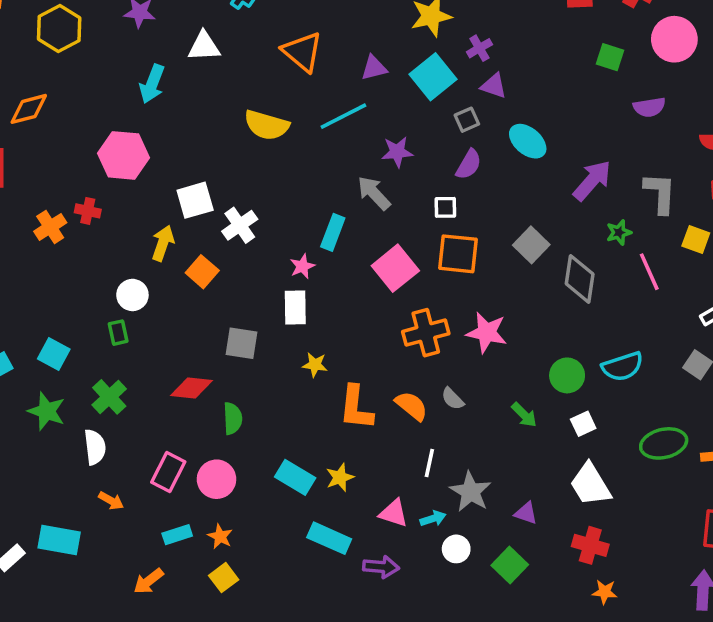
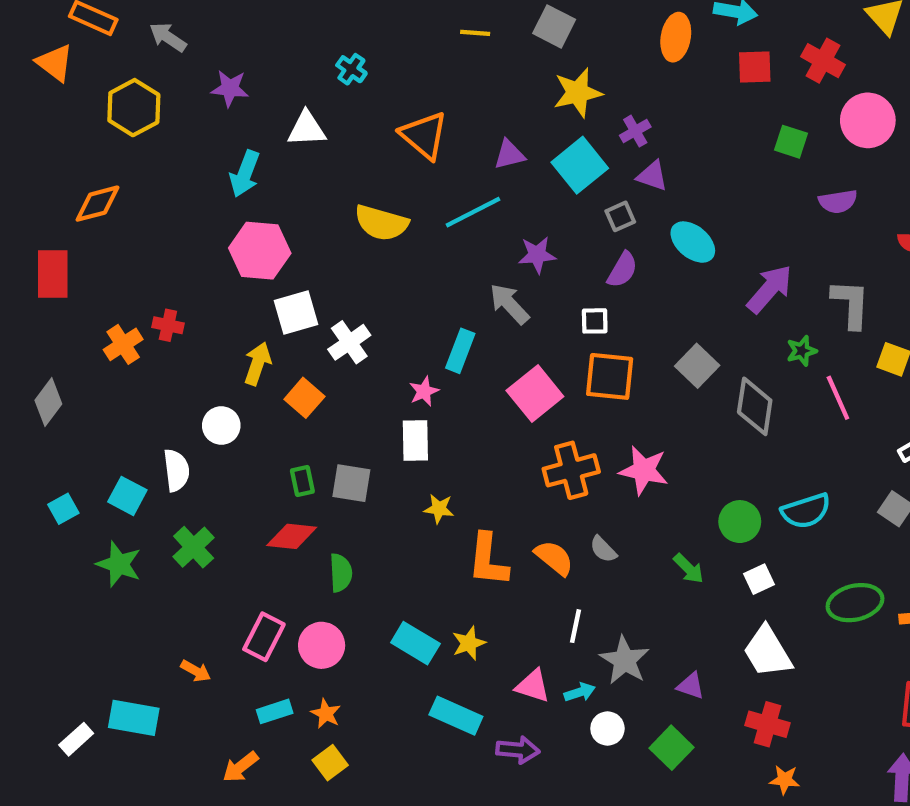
pink hexagon: (124, 155) -> (260, 251), moved
green rectangle: (118, 333) -> (302, 481), moved
white semicircle: (95, 447) -> (176, 470), moved

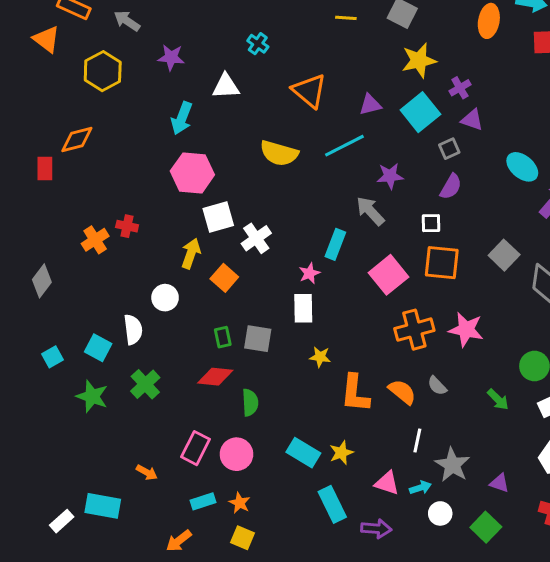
cyan ellipse: (693, 242) -> (522, 167), moved
red rectangle: (53, 274) -> (45, 168), moved, size x0.7
cyan rectangle: (456, 716) -> (332, 504), turned 40
yellow square: (330, 763) -> (243, 538), turned -30

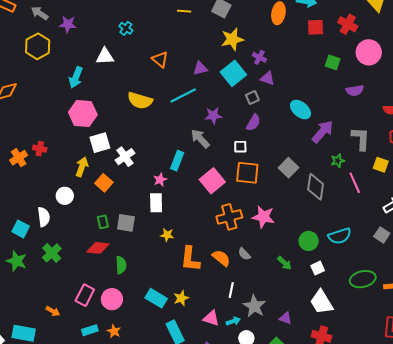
purple star: (171, 57) -> (68, 24), moved
yellow hexagon: (103, 71) -> (38, 46), moved
purple cross: (460, 88) -> (259, 57), turned -32
orange triangle: (309, 91) -> (160, 59), size x0.7

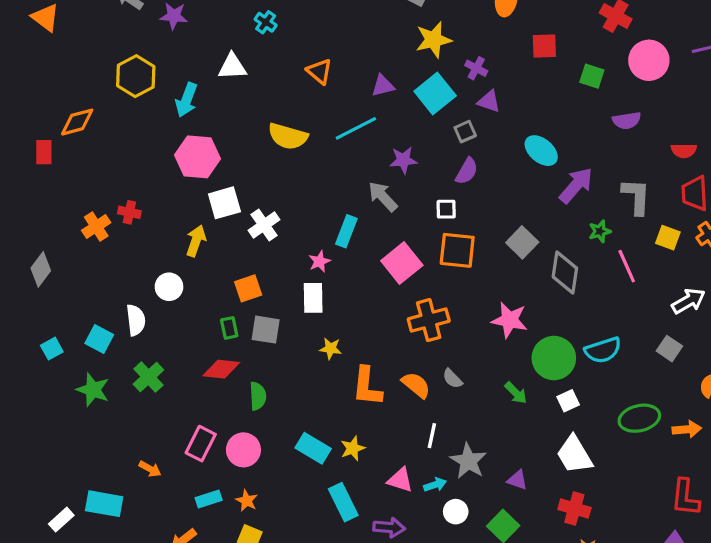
red square: (316, 27) -> (544, 46), moved
yellow hexagon: (38, 46) -> (136, 76), moved
orange square: (104, 183) -> (248, 288), moved, turned 30
pink star: (263, 217) -> (509, 320), moved
green circle: (309, 241) -> (554, 358), size x1.4

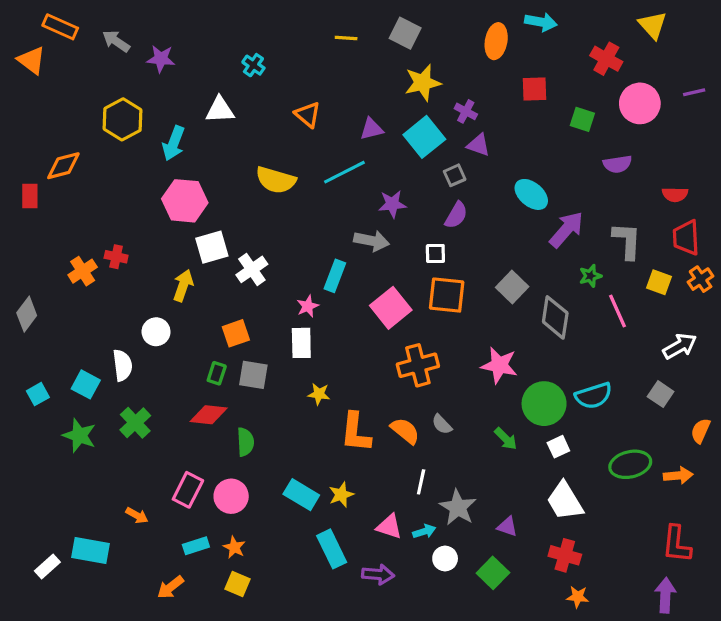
gray arrow: (383, 196) -> (372, 241), turned 144
green rectangle: (229, 328) -> (217, 373), turned 30

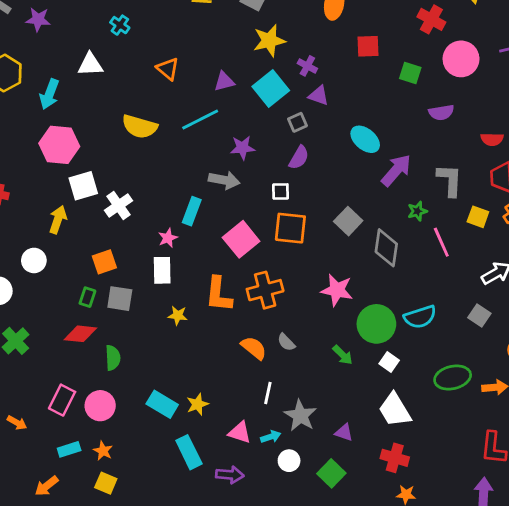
orange L-shape: (356, 432) -> (219, 294), moved
white square: (558, 447) -> (389, 362), turned -30

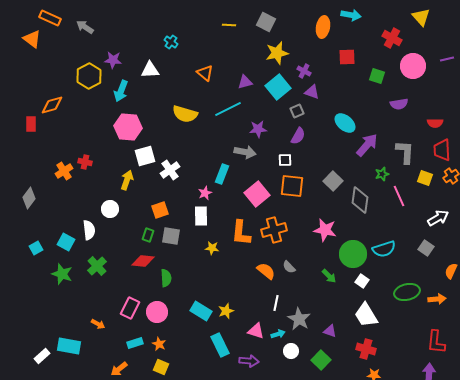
purple star: (38, 19) -> (113, 60), moved

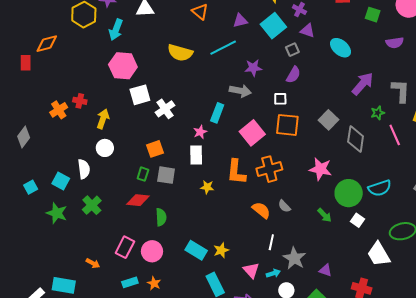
cyan ellipse: (345, 123) -> (341, 48), moved
yellow arrow: (127, 180) -> (103, 119), moved
white trapezoid: (366, 315) -> (379, 254), moved
pink triangle: (256, 331) -> (251, 270), turned 30

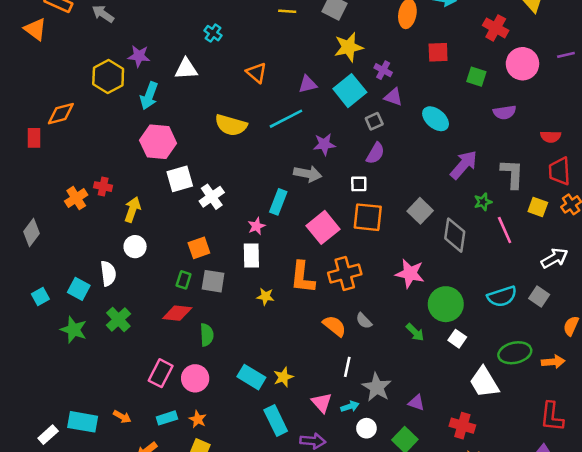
cyan semicircle: (380, 188) -> (502, 296), moved
orange arrow: (93, 263) -> (122, 417), moved

